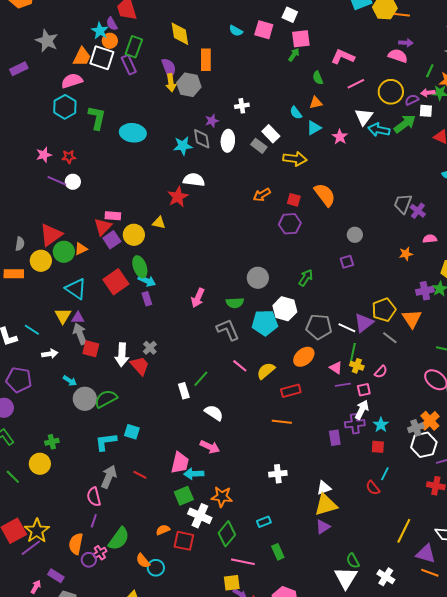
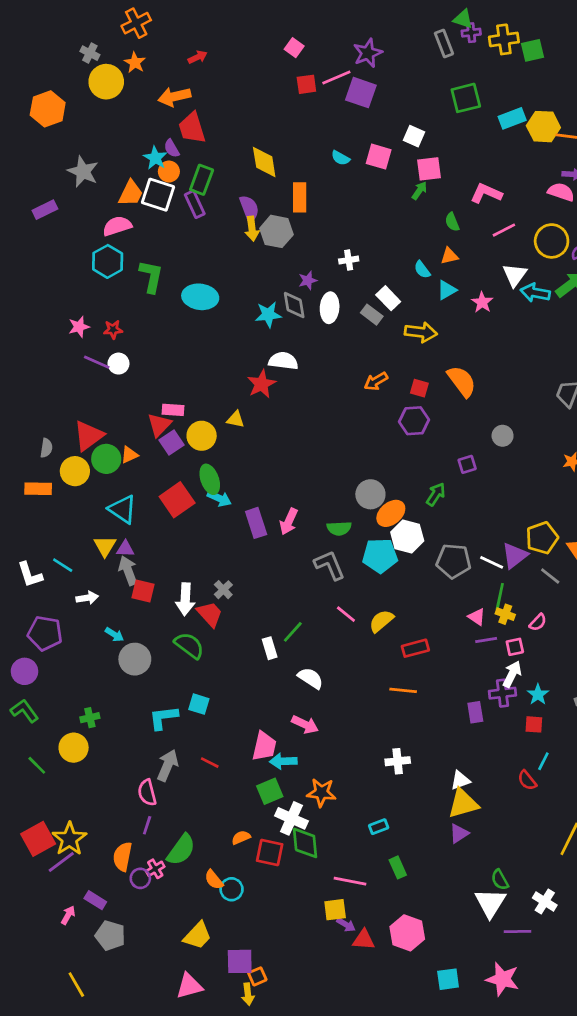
purple square: (347, 262) -> (467, 464), moved
purple rectangle: (147, 299) -> (256, 523), moved, size x1.5
orange ellipse: (304, 357) -> (391, 513), moved
green semicircle: (106, 399) -> (189, 645), moved, turned 65
green diamond: (227, 534) -> (305, 843), moved, turned -45

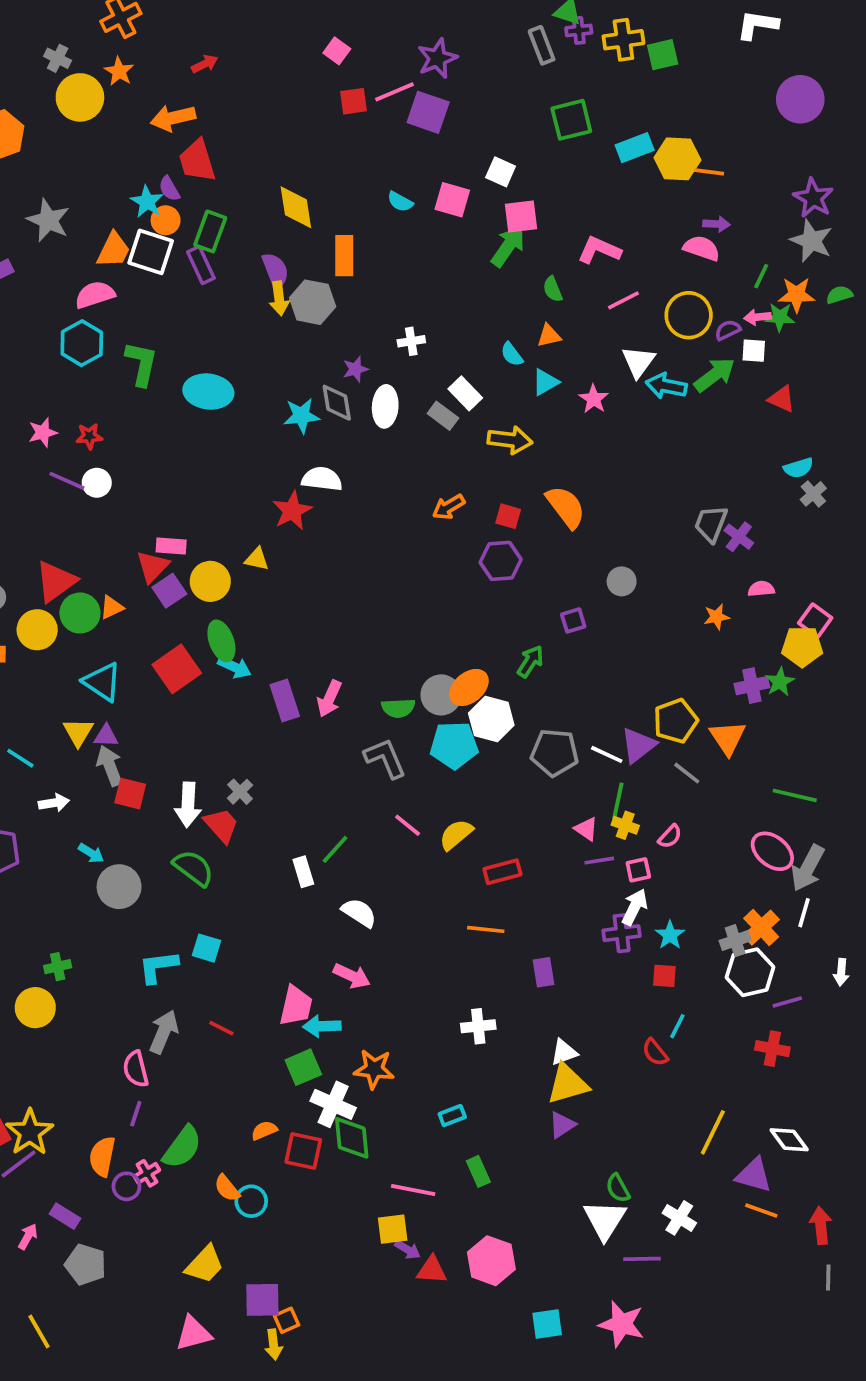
green arrow: (419, 191) -> (508, 246), size x1.6
gray circle: (370, 494) -> (441, 695), moved
purple rectangle: (475, 712) -> (543, 972), moved

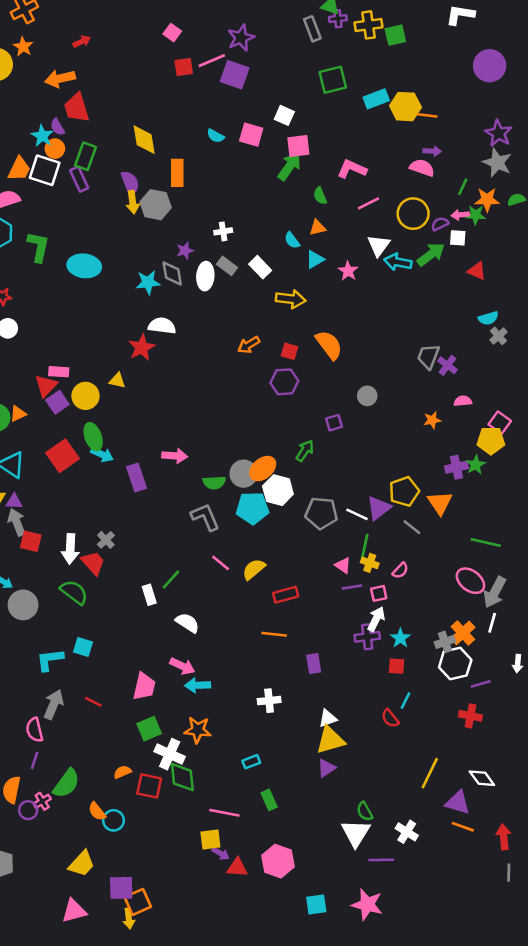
gray rectangle: (443, 416) -> (227, 266), moved
pink arrow: (329, 699) -> (175, 456), moved, turned -110
cyan arrow: (322, 1026) -> (198, 685), moved
orange square: (287, 1320) -> (138, 902), size x1.5

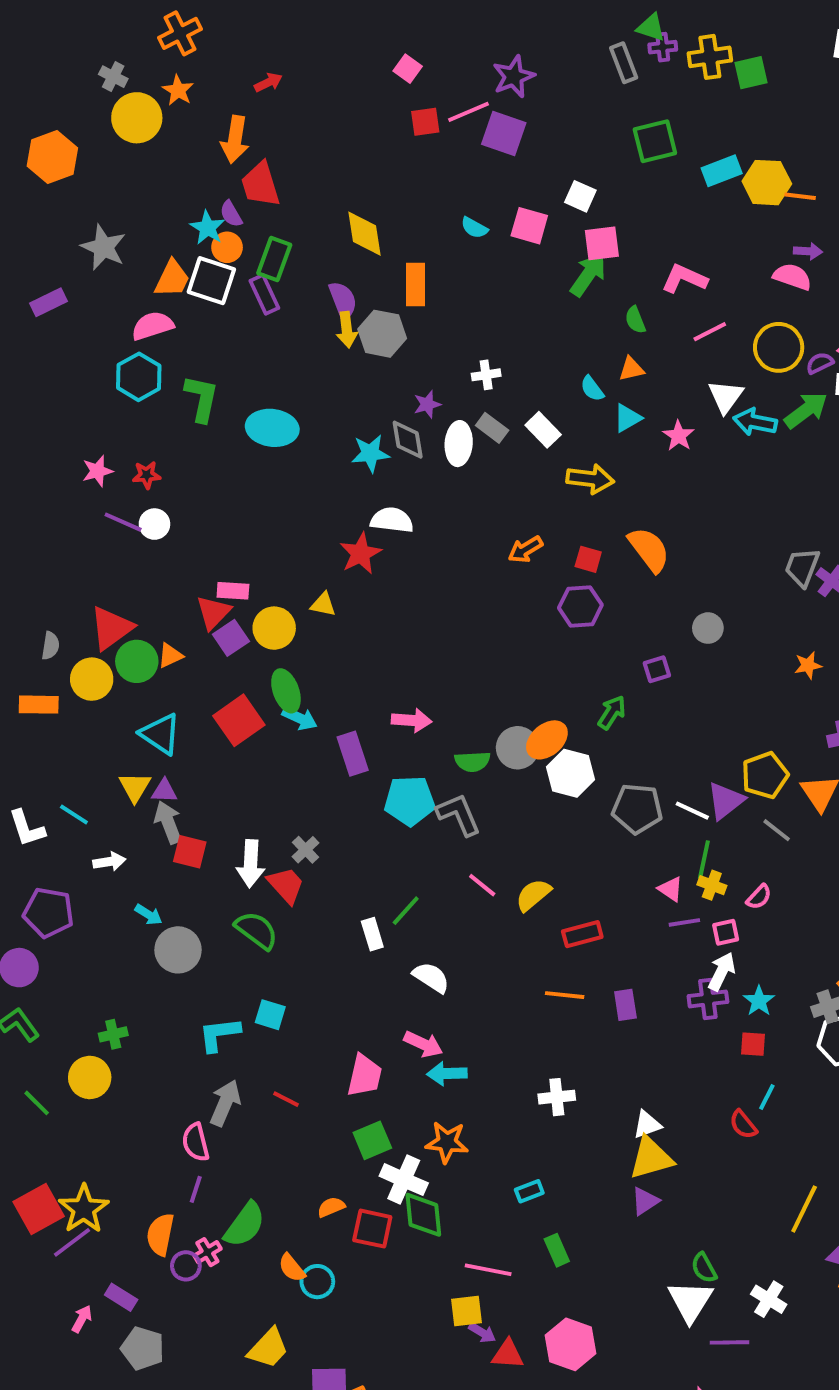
orange arrow: (60, 78) -> (235, 139), turned -68
cyan pentagon: (252, 508) -> (410, 801), moved
purple rectangle: (314, 664) -> (625, 1005), moved

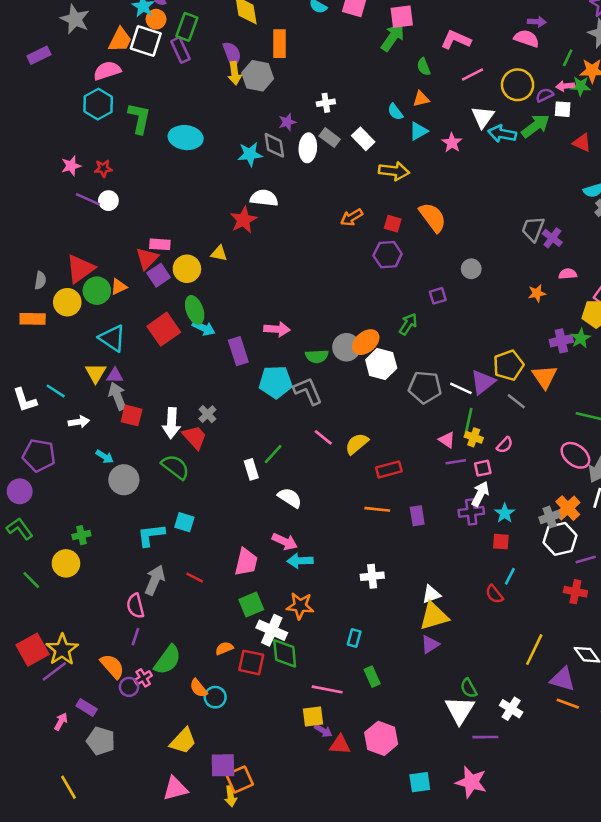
cyan rectangle: (529, 1191) -> (354, 638), turned -54
orange semicircle: (160, 1234) -> (112, 666), turned 128

